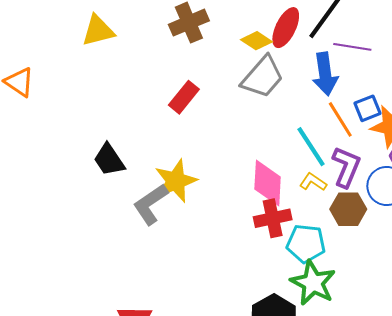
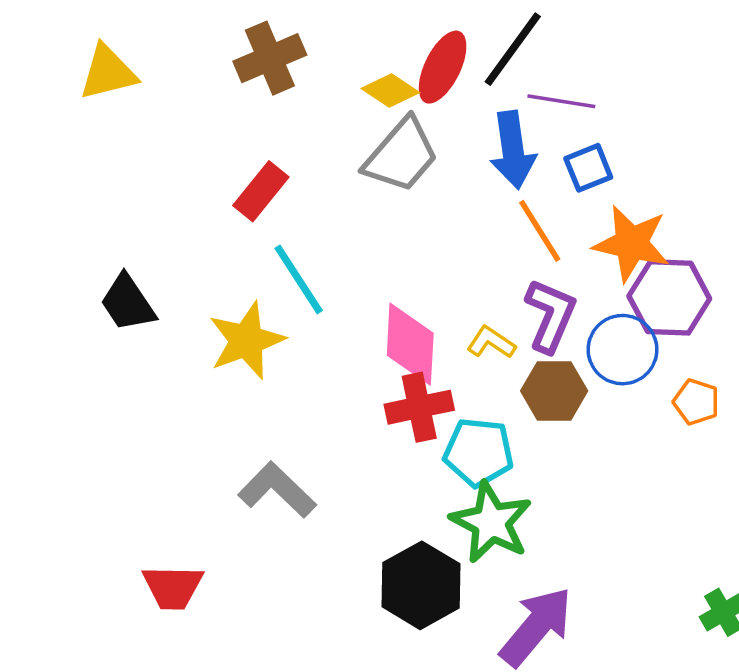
blue square: (367, 108) -> (588, 168), moved
cyan line: (311, 147) -> (299, 279), moved
gray L-shape: (151, 204) -> (277, 490), moved, turned 78

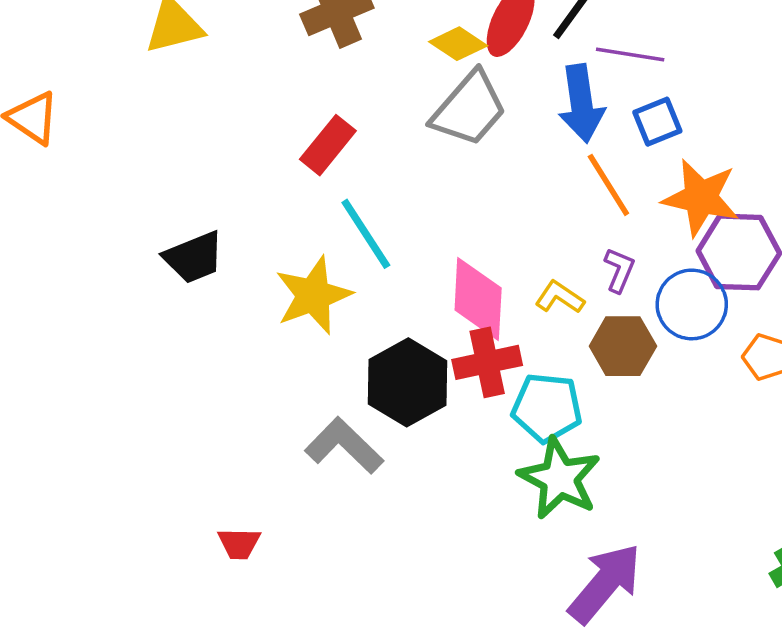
black trapezoid: (128, 303) -> (194, 257), turned -78
purple L-shape: (551, 315) -> (619, 270), size x0.6
black hexagon: (421, 585) -> (407, 382), moved
red trapezoid: (173, 587) -> (239, 543), size x0.7

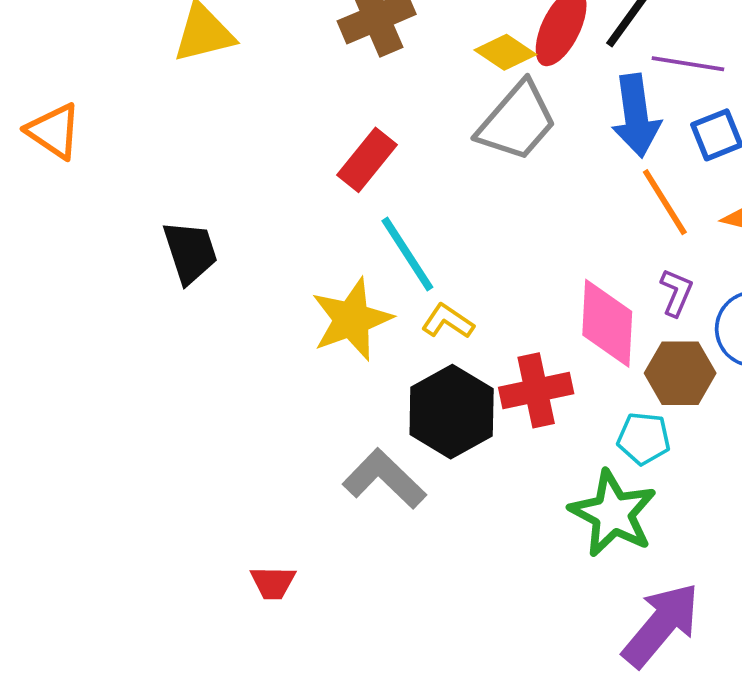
black trapezoid: (194, 257) -> (190, 252), moved, turned -86
yellow L-shape: (560, 297) -> (448, 321), moved
pink diamond: (478, 299) -> (607, 323), moved
cyan pentagon: (547, 408) -> (644, 438), moved, size x0.7

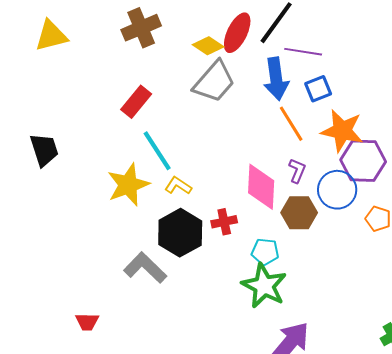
red cross: (536, 390) -> (224, 222), size x0.7
cyan pentagon: (644, 438) -> (265, 252), moved

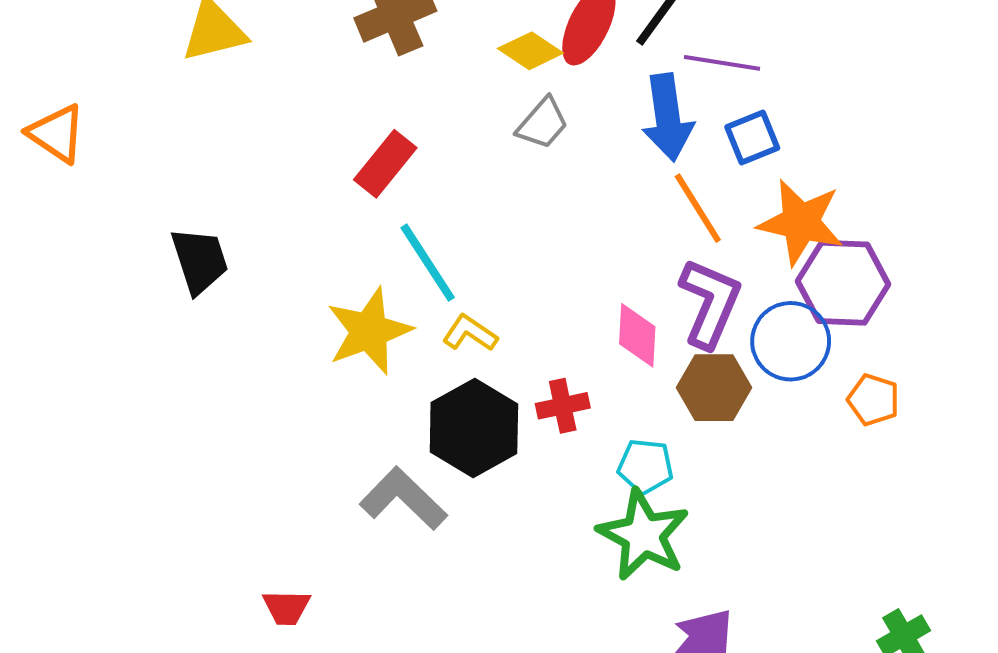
gray trapezoid: (214, 82) -> (543, 123), size x0.6
purple L-shape: (297, 171) -> (710, 303), size x1.8
pink diamond: (261, 187) -> (637, 335), size x0.7

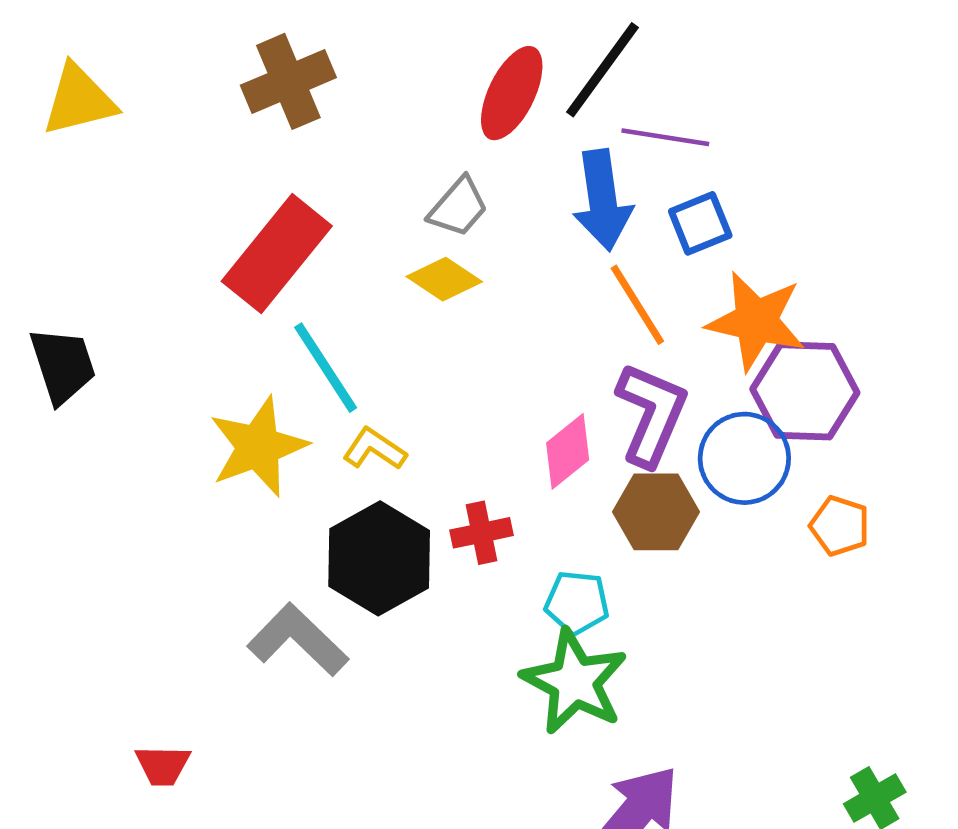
yellow diamond: (530, 51) -> (444, 279), moved
red rectangle: (385, 164) -> (277, 254), size x1.5
pink diamond: (637, 335) -> (568, 451), turned 48

